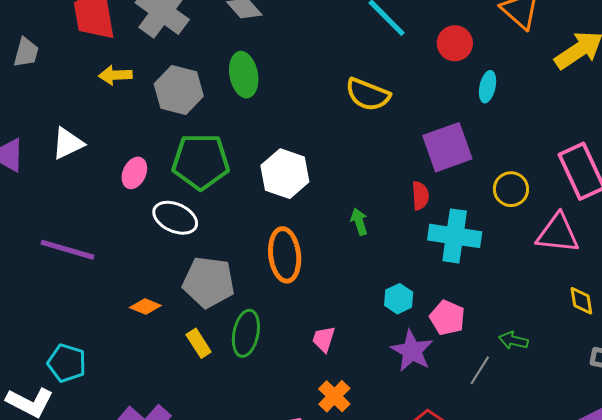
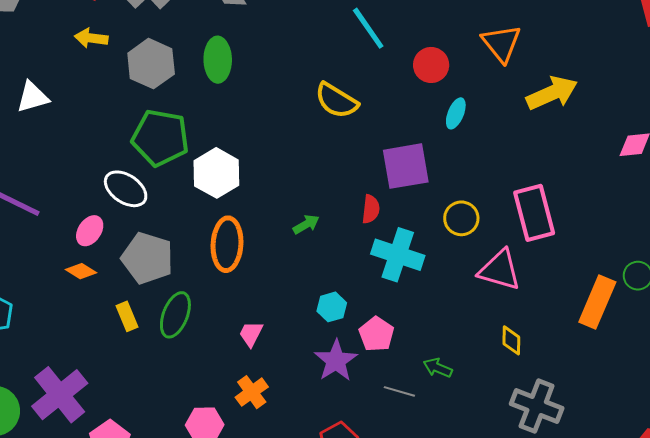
pink ellipse: (134, 173) -> (90, 231), moved
white hexagon: (285, 174) -> (216, 173), moved
green arrow: (359, 222) -> (306, 224), turned 68
gray line: (480, 370) -> (399, 391), turned 64

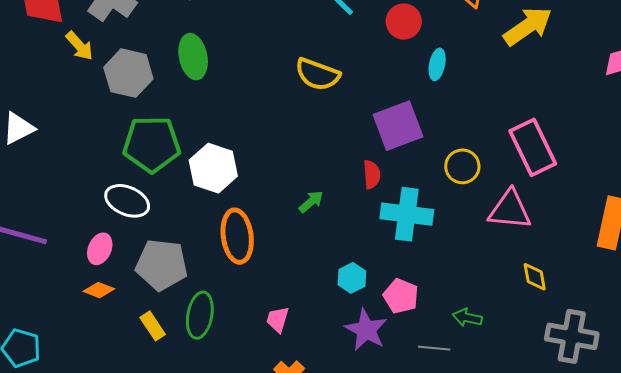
yellow arrow: (91, 38) -> (79, 46), moved, turned -128

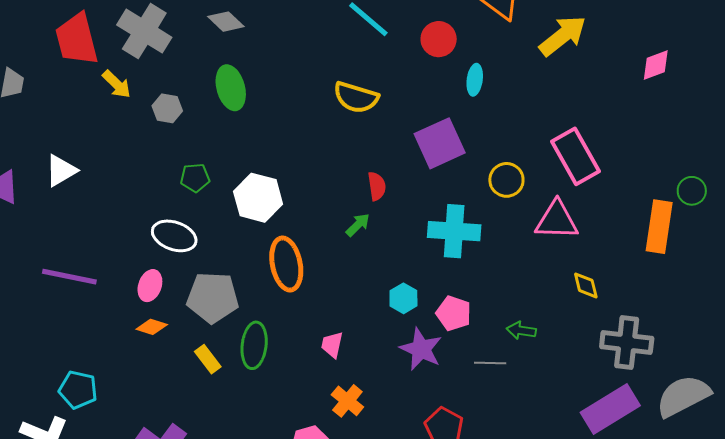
gray hexagon: (128, 73) -> (167, 108), size x0.6
green pentagon: (152, 144) -> (195, 178), size x0.5
red semicircle: (372, 174) -> (377, 186), moved

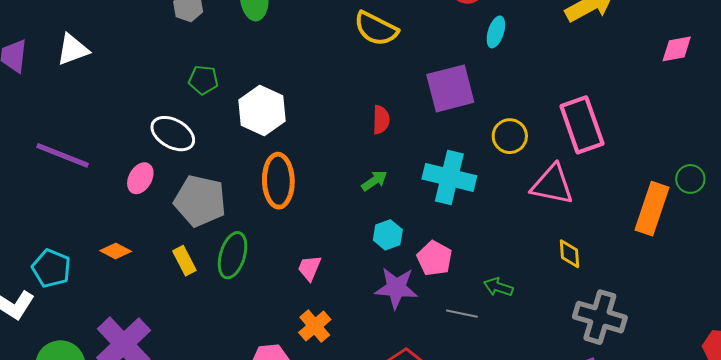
green arrow: (358, 225) -> (374, 181), moved
orange diamond: (152, 327) -> (116, 251), moved
purple star: (421, 349) -> (396, 288), turned -30

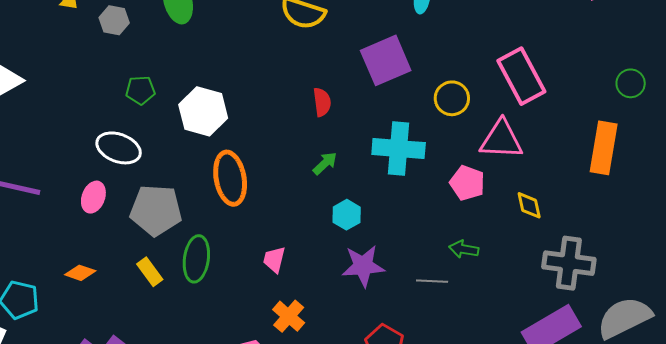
green circle: (690, 179) -> (631, 83), moved
pink pentagon: (435, 258) -> (467, 183), moved

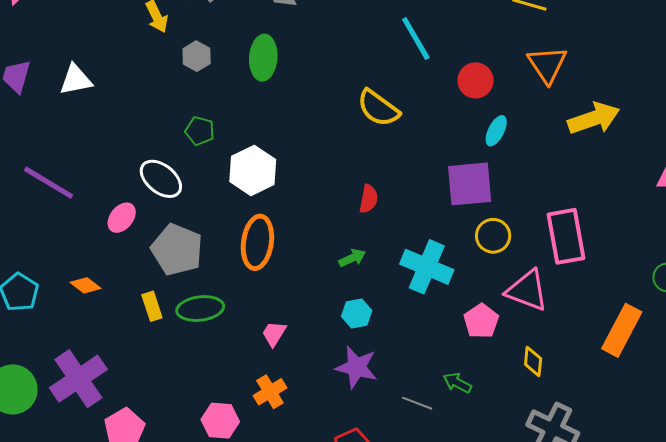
purple square: (386, 60) -> (470, 184), moved
green ellipse: (196, 259) -> (200, 309), turned 57

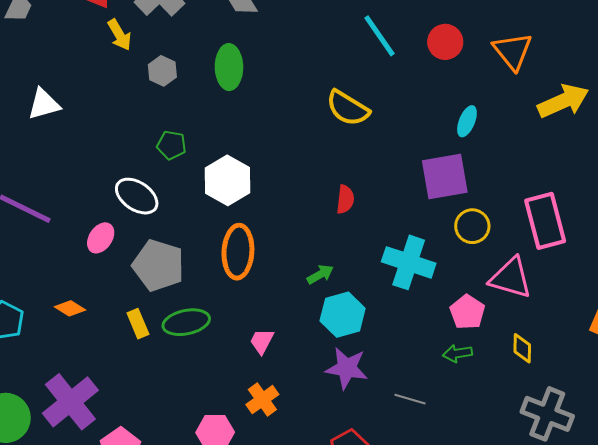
red circle: (476, 80) -> (445, 42), moved
green arrow: (352, 258) -> (320, 274), moved
cyan hexagon: (357, 313) -> (343, 315), size x1.5
green arrow: (457, 383) -> (458, 353), moved, turned -32

